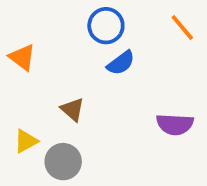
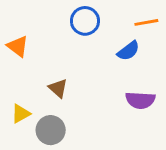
orange line: (182, 28) -> (146, 22), turned -60
blue semicircle: (121, 63) -> (128, 51), moved

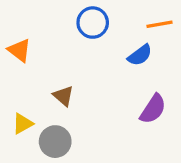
purple semicircle: (140, 100) -> (153, 109), turned -60

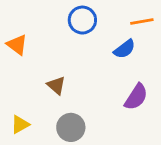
yellow triangle: (23, 124) -> (20, 125), moved
gray circle: (55, 142) -> (71, 127), moved

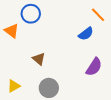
blue circle: (82, 20) -> (31, 14), moved
orange line: (142, 21) -> (98, 15), turned 56

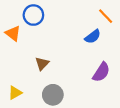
brown triangle: (39, 59) -> (42, 64), turned 32

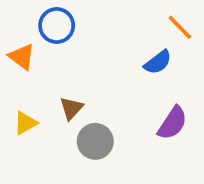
yellow triangle: (15, 93) -> (25, 123), moved
gray circle: (53, 95) -> (95, 141), moved

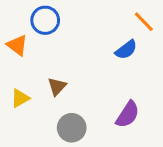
purple semicircle: (172, 123) -> (128, 114), moved
gray circle: (95, 141) -> (72, 128), moved

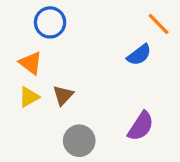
orange triangle: (17, 45) -> (31, 63), moved
yellow triangle: (20, 98) -> (29, 97), moved

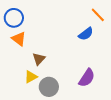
blue circle: (50, 22) -> (14, 18), moved
yellow triangle: (29, 97) -> (31, 77), moved

